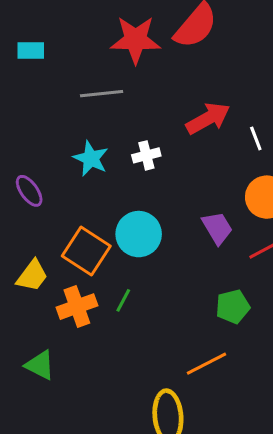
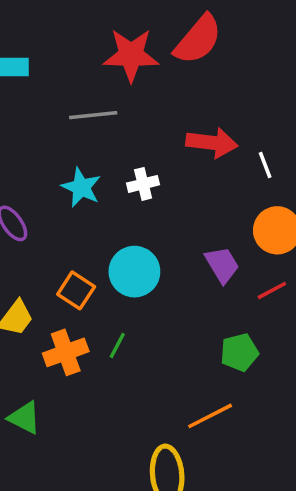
red arrow: (208, 118) -> (212, 143), turned 36
orange square: (86, 251) -> (76, 290), size x0.7

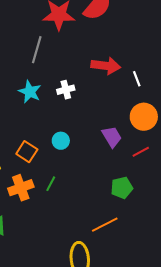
gray line: (93, 115) -> (37, 50), turned -68
cyan circle: (134, 272) -> (61, 141), size x0.6

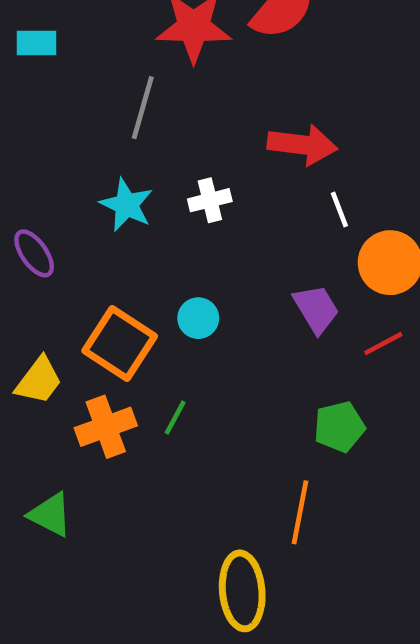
white line: (137, 79) -> (339, 209), moved
orange square: (27, 152) -> (120, 344), size x1.4
orange line: (105, 225) -> (300, 512), turned -52

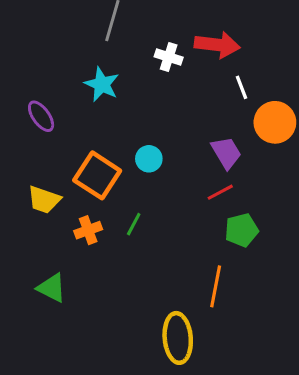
white cross: (210, 200) -> (169, 57), moved, turned 32
red line: (383, 344) -> (220, 192), moved
yellow trapezoid: (39, 381) -> (44, 200), turned 72
orange cross: (106, 427) -> (88, 230), size x0.7

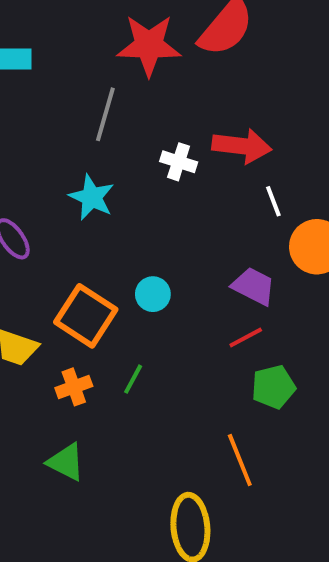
purple trapezoid: (226, 153) -> (254, 286), turned -32
orange line: (216, 286) -> (240, 460), turned -33
green triangle: (52, 288) -> (66, 462), moved

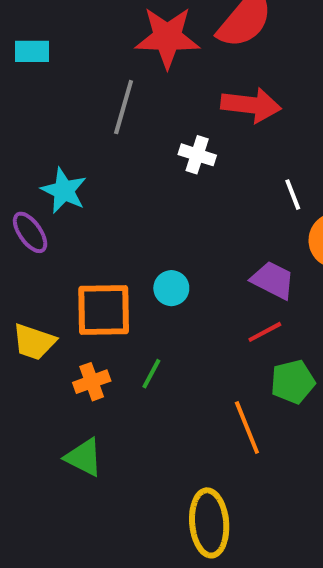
red arrow: (242, 146) -> (251, 105), moved
cyan star: (92, 197) -> (64, 191), moved
orange square: (86, 316) -> (104, 310), turned -34
orange line: (240, 460) -> (247, 427), moved

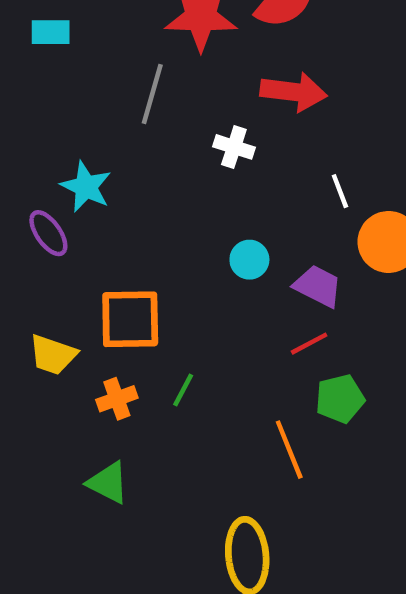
cyan circle: (171, 288) -> (249, 260), moved

